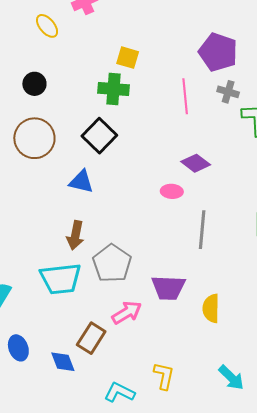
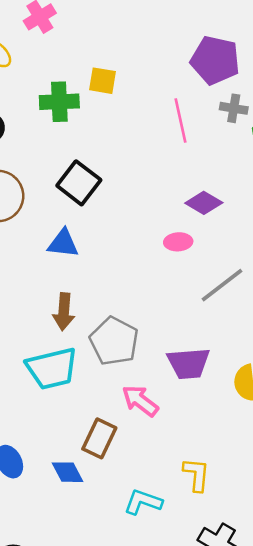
green cross: (113, 89) -> (59, 102), moved
gray line: (202, 230) -> (222, 285), turned 54
pink arrow: (127, 313) -> (140, 401), turned -104

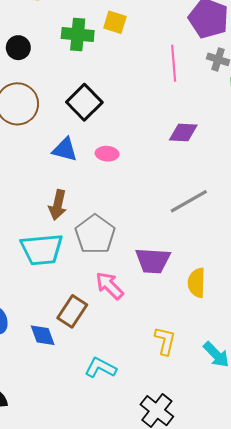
purple diamond: (204, 203) -> (183, 133), turned -36
pink ellipse: (178, 242) -> (107, 154), moved
yellow L-shape: (196, 475) -> (165, 341), moved

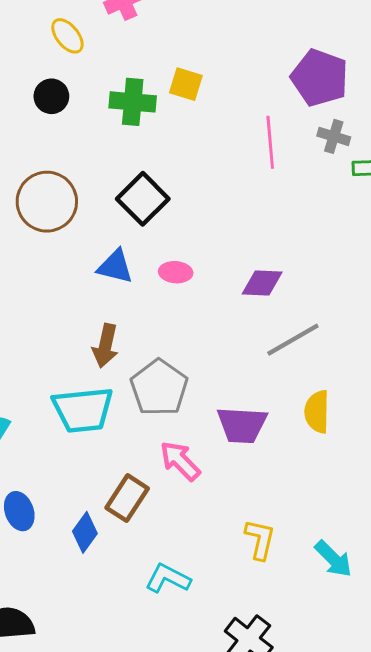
black circle: (18, 48) -> (51, 96), moved
purple diamond: (183, 133) -> (262, 283), moved
yellow semicircle: (197, 283) -> (317, 412), moved
blue diamond: (43, 335) -> (85, 532), turned 56

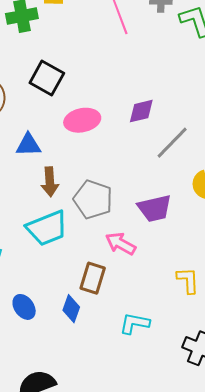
blue triangle: (115, 267) -> (28, 145), moved
pink ellipse: (176, 272) -> (82, 120), size x1.6

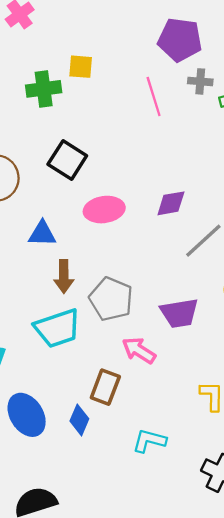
blue ellipse: (24, 307) -> (27, 415), size x1.5

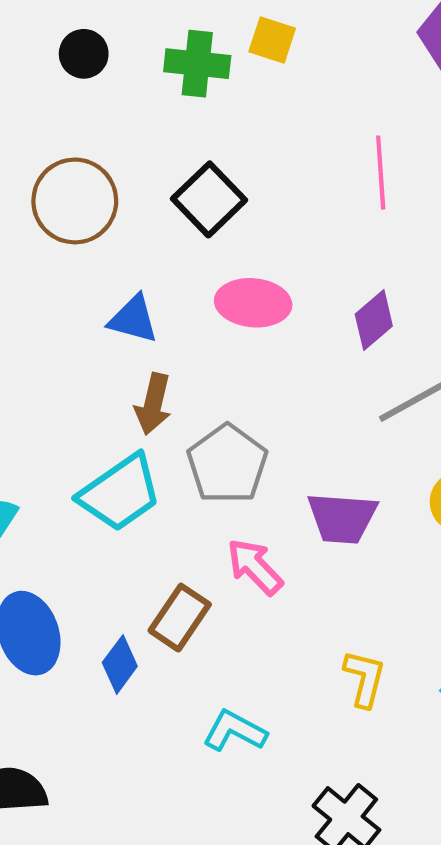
pink line: (154, 96) -> (381, 173), moved
purple diamond: (171, 203) -> (374, 320), turned -44
cyan trapezoid: (57, 328) -> (120, 493), turned -30

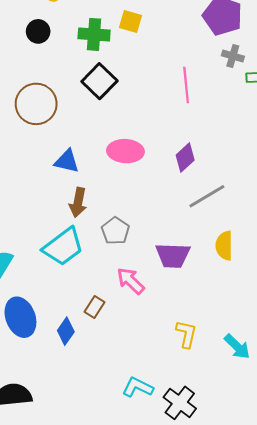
black square: (209, 199) -> (99, 81), moved
gray pentagon: (227, 464) -> (115, 231), size x0.7
brown rectangle: (180, 618) -> (94, 307), size x0.7
cyan L-shape: (235, 731) -> (138, 387), moved

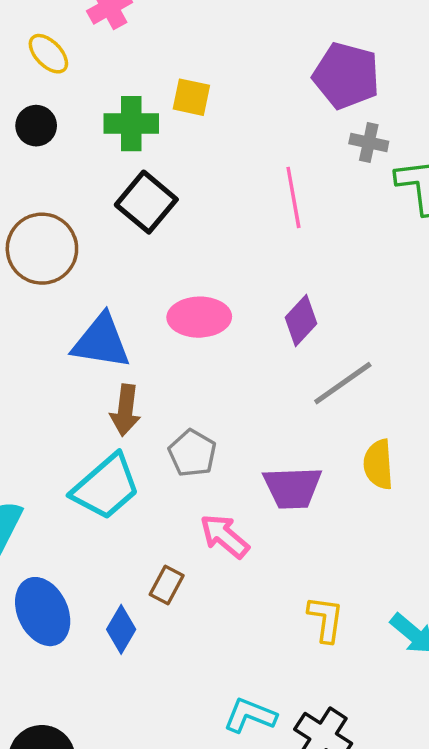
blue triangle: (67, 161) -> (101, 341), size x1.4

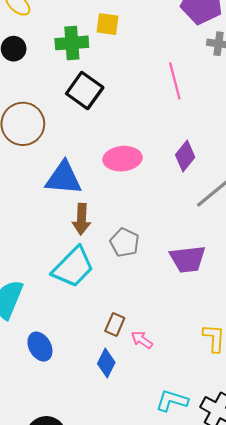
pink arrow: (224, 536) -> (142, 340), moved, size x0.7
blue ellipse: (43, 612) -> (40, 347), size x0.7
blue diamond: (121, 629) -> (106, 363), moved

